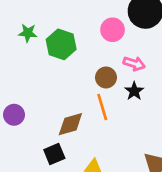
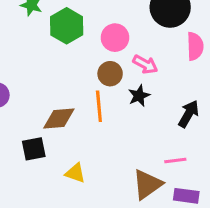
pink circle: (113, 30) -> (115, 38), moved

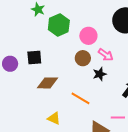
orange line: (99, 106) -> (80, 98), moved, turned -60
black square: (34, 149) -> (34, 58), moved

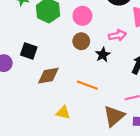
pink arrow: (106, 55) -> (117, 35), moved, turned -35
black square: (34, 58) -> (29, 51), turned 35

